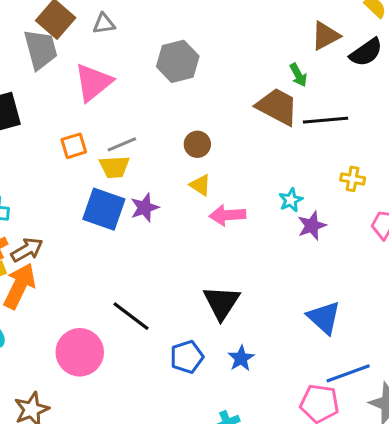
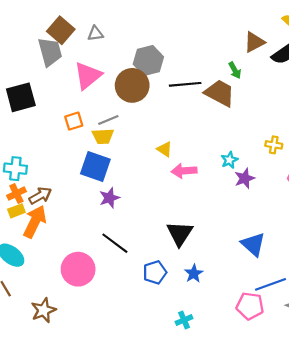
black line: (325, 120) -> (185, 84), moved
brown circle: (197, 144) -> (132, 85), moved, size x1.8
purple star: (145, 208) -> (109, 198), moved

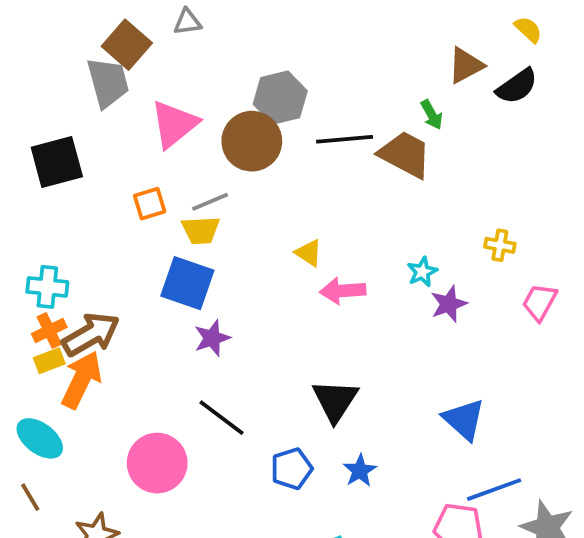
gray triangle: (95, 34) -> (187, 22), moved
brown arrow: (40, 196) -> (91, 334), size x1.4

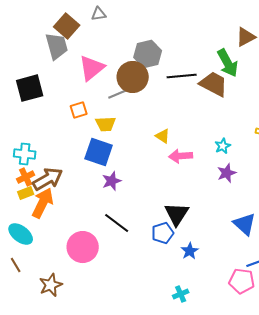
green arrow: (432, 115) -> (228, 63), size x1.8
gray line: (210, 202) -> (118, 94), moved
purple star: (449, 304) -> (227, 173), moved
blue pentagon: (292, 469) -> (163, 233), moved

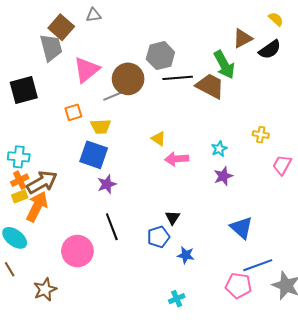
gray hexagon: (148, 54) -> (160, 56), moved
black triangle: (177, 214) -> (173, 218), size x0.6
black line: (117, 223) -> (112, 227), turned 32
blue star: (190, 251) -> (186, 255), turned -30

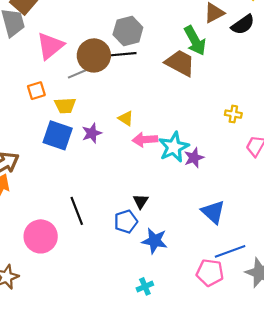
black line: (178, 78) -> (120, 54), moved
cyan star: (219, 149) -> (174, 147), moved, size x1.8
purple star: (107, 184) -> (92, 133), moved
blue star: (186, 255) -> (155, 241), size x1.4

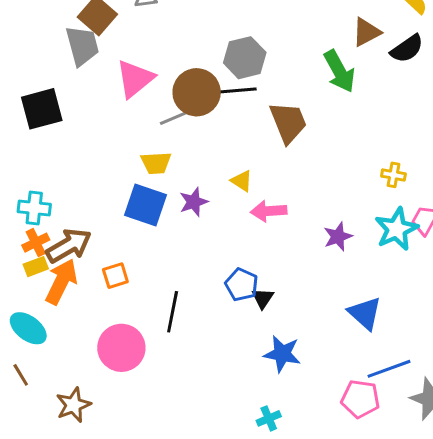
brown trapezoid: (180, 63) -> (288, 122), moved, turned 40
orange square: (36, 91) -> (115, 276), moved
cyan star: (174, 147) -> (396, 229), moved
black line: (77, 211) -> (173, 312), turned 32
blue pentagon: (126, 222) -> (242, 285), moved, turned -30

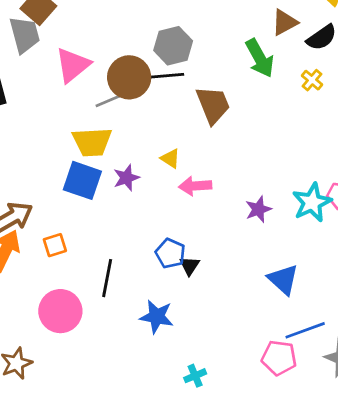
yellow trapezoid: (156, 163) -> (92, 142), size x1.4
yellow cross: (393, 175) -> (312, 80), moved, turned 30
blue star: (282, 354) -> (157, 317), moved

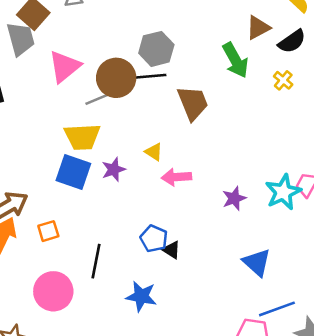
black triangle: (190, 266) -> (171, 250), turned -30

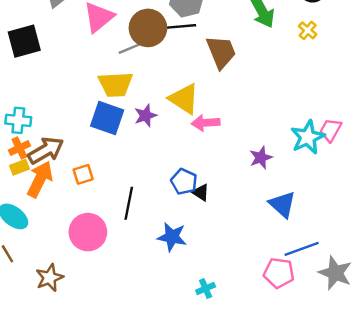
yellow triangle: (154, 152) -> (184, 99), size x1.8
purple star: (234, 198) -> (261, 158), moved

